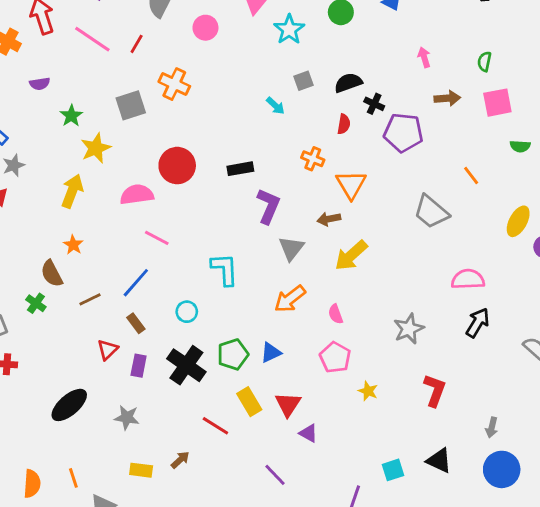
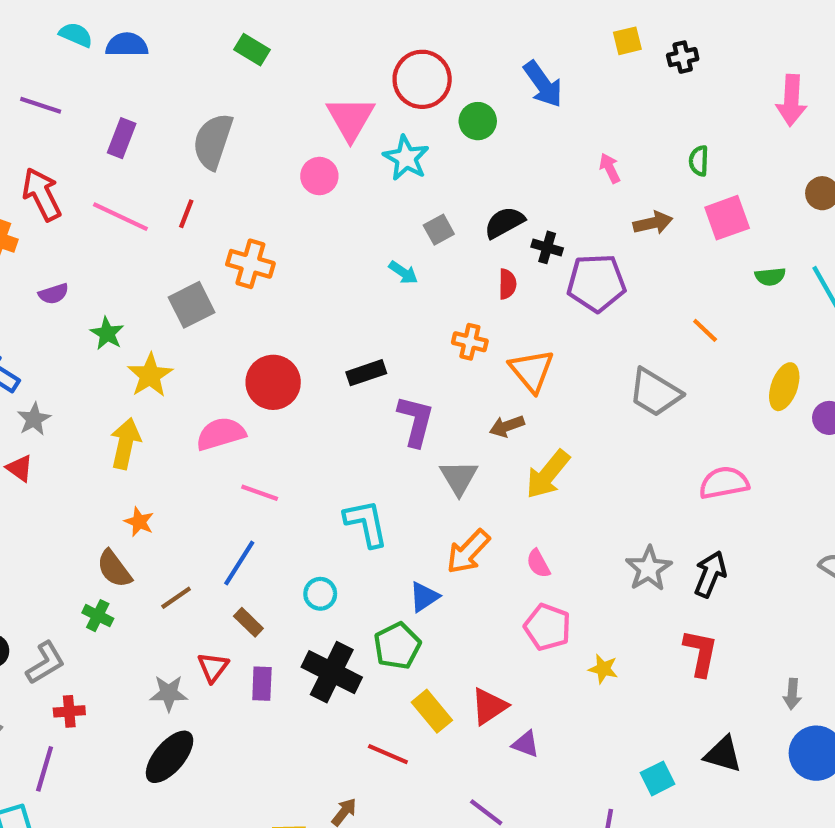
pink circle: (205, 28) -> (319, 176), moved
black arrow: (478, 323) -> (710, 574), moved
blue triangle: (271, 353) -> (424, 597), moved
red triangle: (288, 404) -> (489, 706), turned 32
gray star: (127, 418) -> (169, 693), moved

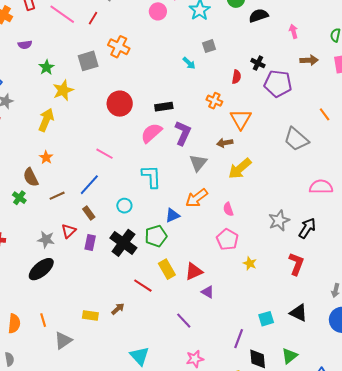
black semicircle: (504, 223) -> (259, 16), moved
pink semicircle: (221, 434) -> (151, 133), moved, turned -35

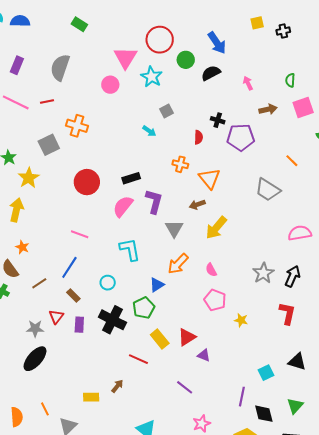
red line: (93, 18) -> (47, 102), turned 56

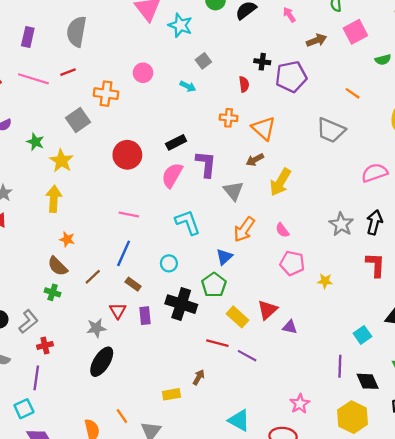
pink circle: (110, 85) -> (143, 73), moved
purple line: (185, 387) -> (247, 356), moved

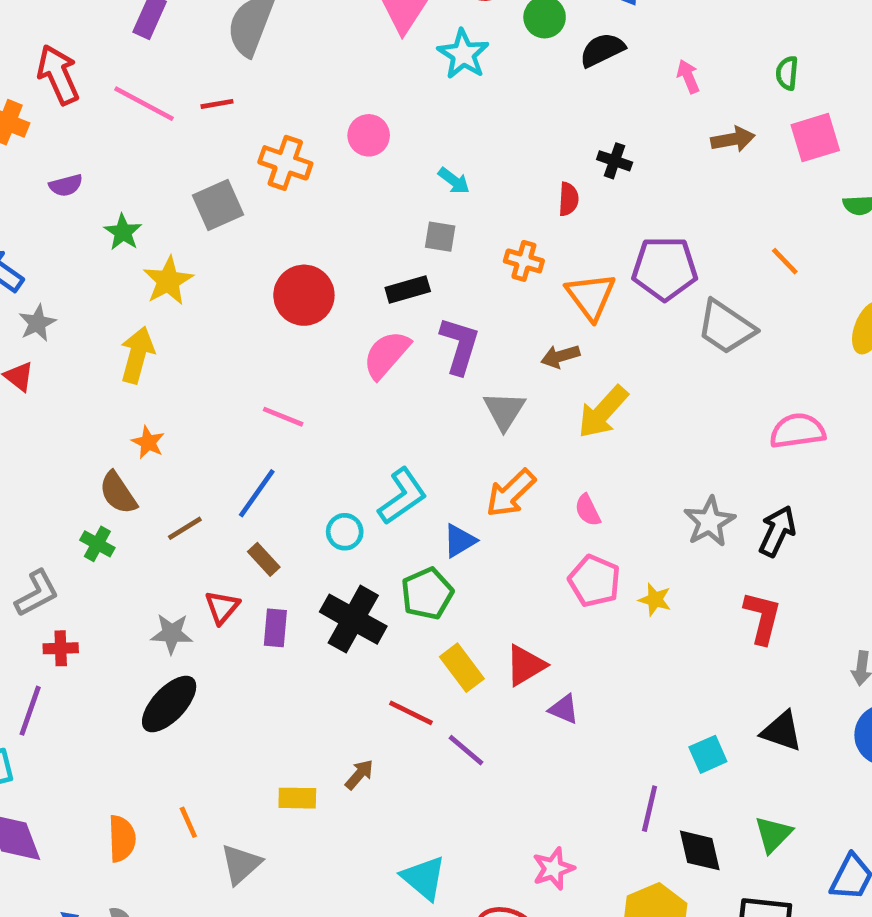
gray square: (203, 61) -> (440, 237), moved, turned 35
purple pentagon: (291, 77) -> (665, 268), moved
cyan L-shape: (188, 222) -> (402, 496), moved, turned 64
yellow star: (325, 281) -> (655, 600), moved

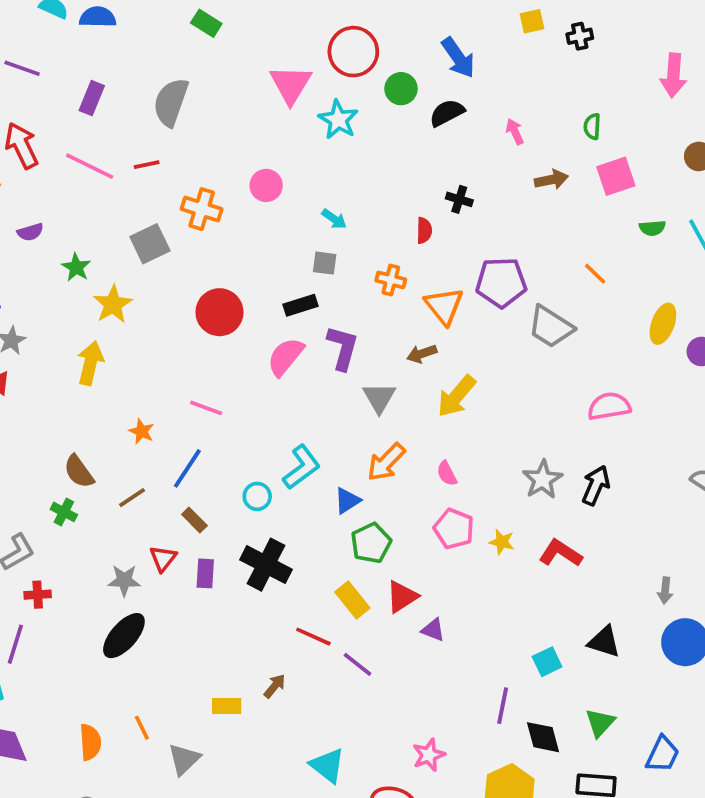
orange star: (148, 442) -> (142, 431), moved
green pentagon: (427, 594) -> (371, 543), moved
red L-shape: (762, 618) -> (561, 553), moved, turned -69

